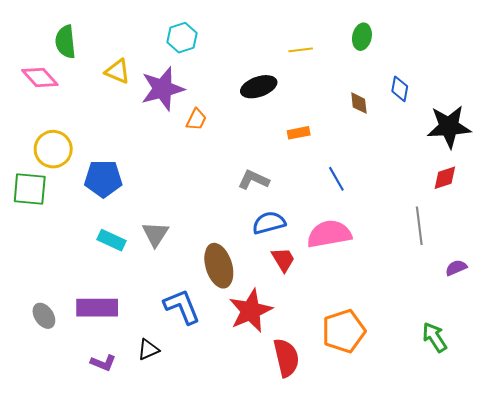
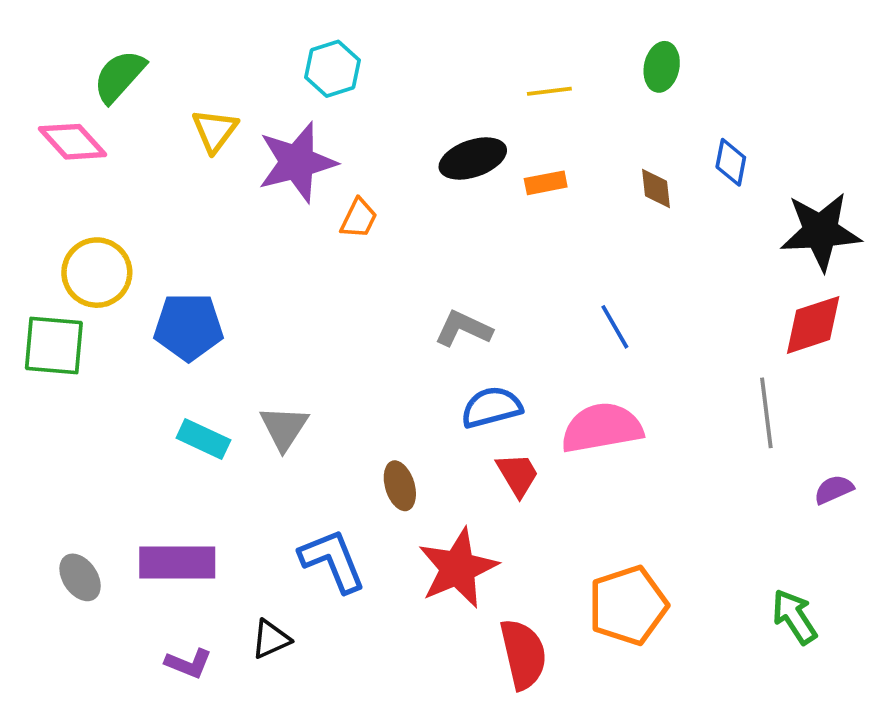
green semicircle: (65, 42) -> (119, 76), turned 48
yellow triangle: (118, 71) -> (215, 130), turned 44
orange rectangle: (299, 133) -> (546, 183), moved
red diamond: (445, 178) -> (813, 325), size x1.4
brown ellipse: (219, 266) -> (400, 486), size x0.6

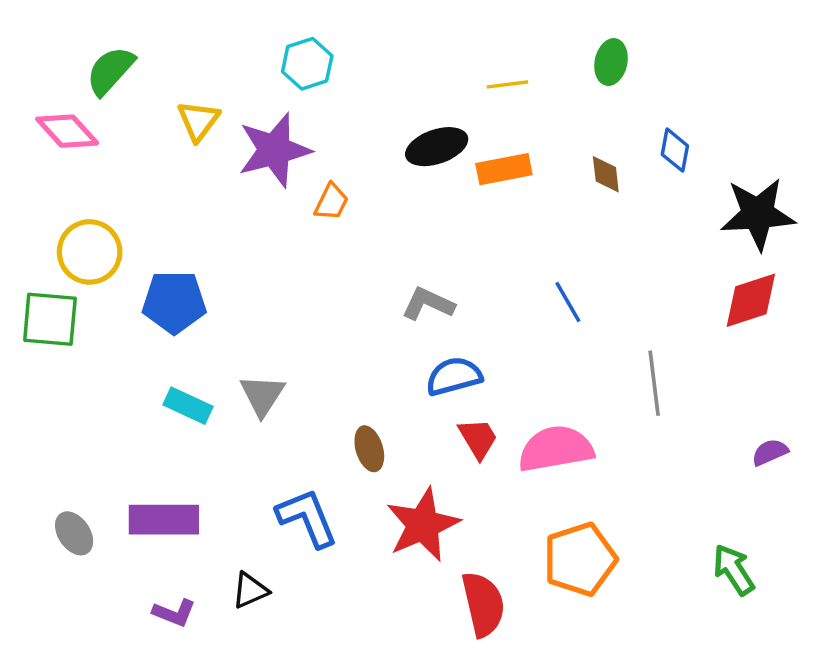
orange rectangle: (546, 183) -> (504, 169), size x1.4
gray line: (766, 413) -> (654, 383), moved
pink semicircle: (602, 428) -> (556, 449), moved

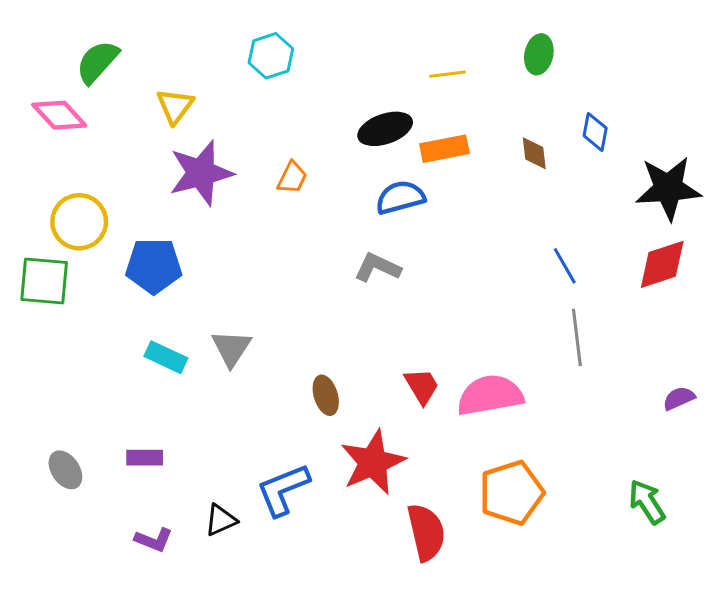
purple star: (274, 150) -> (201, 173), moved
blue line: (568, 302) -> (565, 266), moved
blue semicircle: (454, 376) -> (400, 197), moved
blue L-shape: (307, 518) -> (283, 490), moved, turned -90
purple rectangle: (164, 520) -> (145, 458), size x0.6

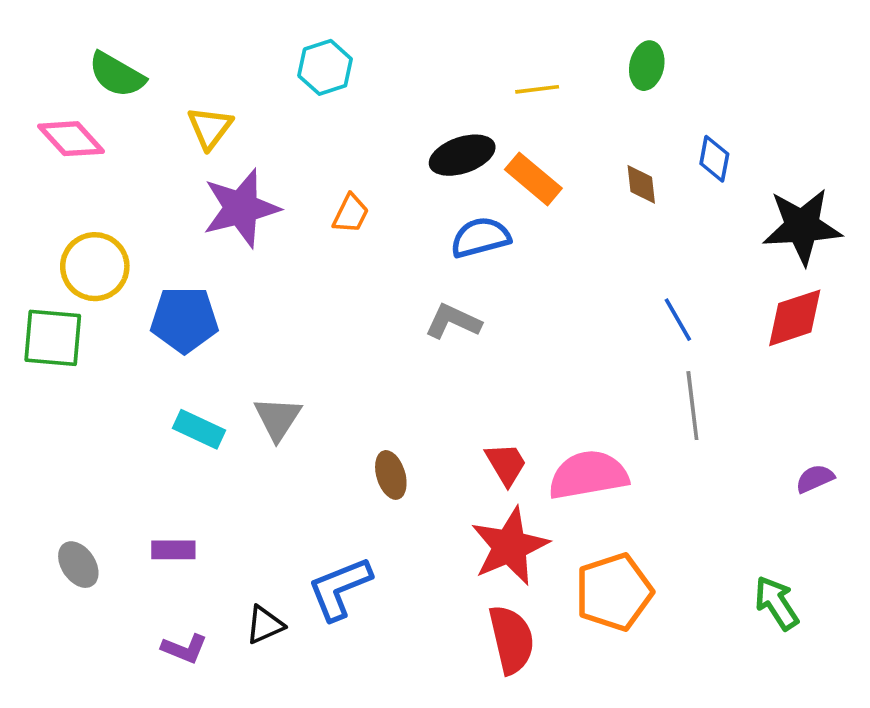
green semicircle: (97, 62) -> (117, 75), turned -102
orange rectangle: (444, 149) -> (533, 179), turned 51
red star: (373, 462) -> (510, 546), moved

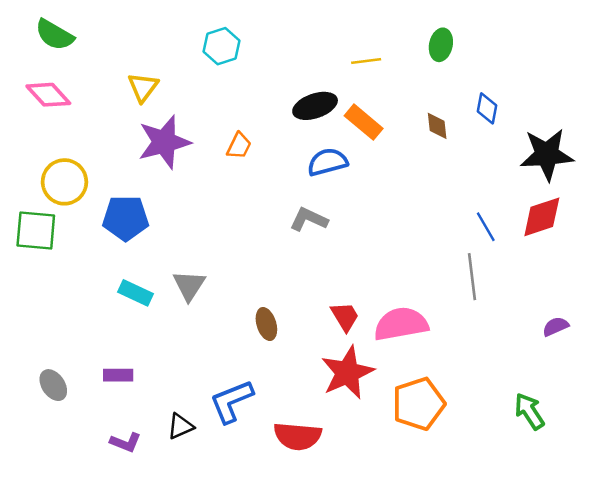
green semicircle: (117, 75) -> (55, 35), moved
blue line: (678, 320) -> (486, 227), moved
red semicircle: (511, 639) -> (298, 436), moved, turned 108

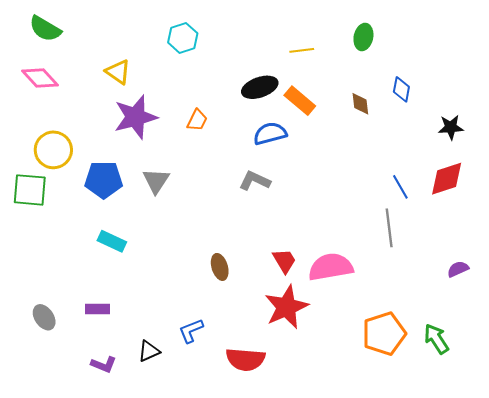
yellow triangle: (143, 87) -> (118, 72), turned -32
black star: (547, 154) -> (451, 127), size x0.6
gray triangle: (189, 285) -> (156, 181), moved
blue L-shape: (232, 401) -> (191, 331), size x0.7
orange pentagon: (418, 404) -> (384, 334), moved

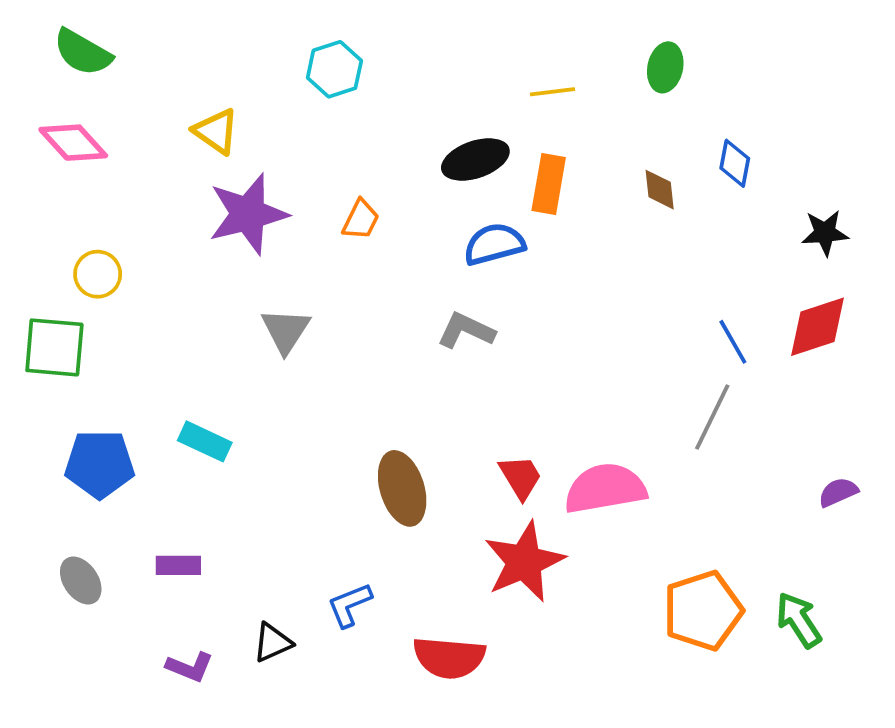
orange rectangle: (300, 101) -> (549, 184), turned 60
yellow circle: (53, 150) -> (98, 274), size x0.7
blue pentagon: (104, 180) -> (100, 464), moved
gray line: (389, 228) -> (712, 417), turned 33
brown ellipse: (220, 267) -> (402, 488), size x1.5

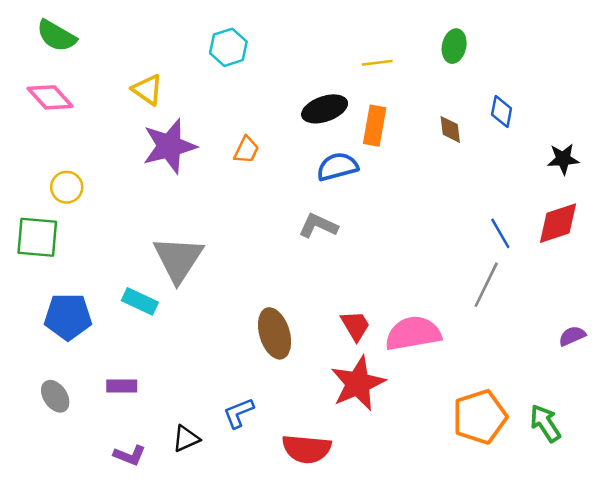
gray triangle: (286, 331) -> (178, 259), moved, size x1.5

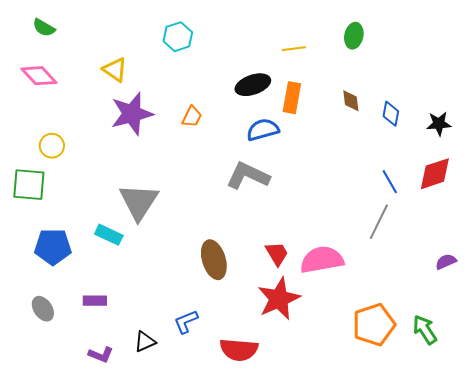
green semicircle: (56, 36) -> (44, 28), size x0.7
blue diamond: (502, 111) -> (391, 114), moved
gray L-shape: (318, 226) -> (248, 176), size x1.4

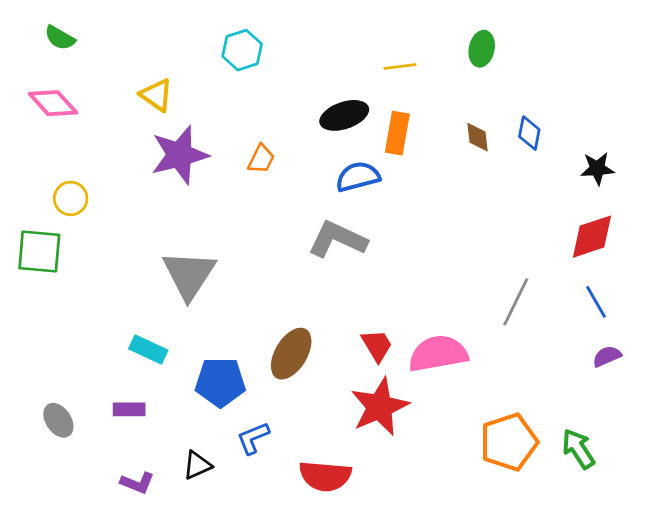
blue diamond: (391, 114) -> (529, 133), moved
blue line: (390, 182) -> (596, 302), moved
cyan rectangle: (109, 235) -> (148, 350), moved
blue pentagon: (53, 247) -> (220, 382), moved
brown ellipse: (214, 260) -> (291, 354), turned 48

